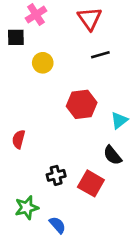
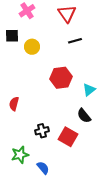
black square: (16, 37) -> (12, 36), moved

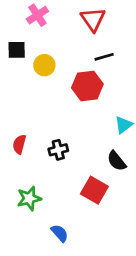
red hexagon: (61, 78) -> (87, 86), moved
black cross: (42, 131) -> (58, 150), moved
green star: (20, 155) -> (29, 198), moved

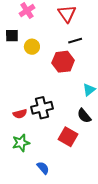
red semicircle: (19, 144) -> (20, 114), moved, turned -120
black cross: (58, 150) -> (42, 108), size x1.5

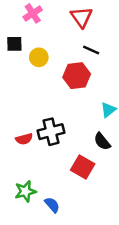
black line: (75, 41) -> (91, 50), turned 40
green star: (21, 143) -> (25, 191), moved

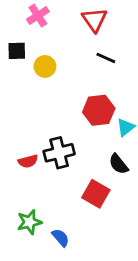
red hexagon: (77, 76) -> (99, 110), moved

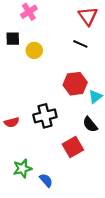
red triangle: (94, 20) -> (88, 16), moved
red semicircle: (28, 161) -> (12, 122), moved
red square: (96, 194) -> (73, 147), turned 30

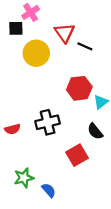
red triangle: (88, 16) -> (65, 33), moved
black square: (13, 39) -> (16, 28), moved
yellow circle: (34, 50) -> (36, 53), size x1.5

